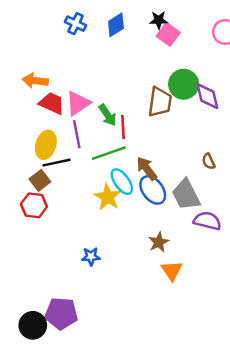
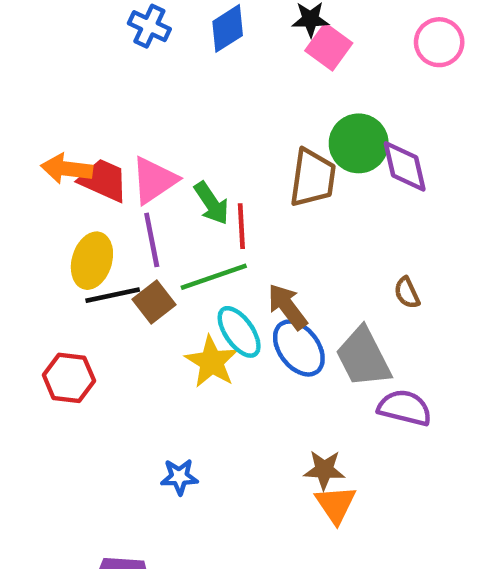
orange arrow: (35, 81) -> (67, 169), moved
brown square: (40, 180) -> (154, 302), moved
brown star: (159, 242) -> (324, 470), moved, turned 30

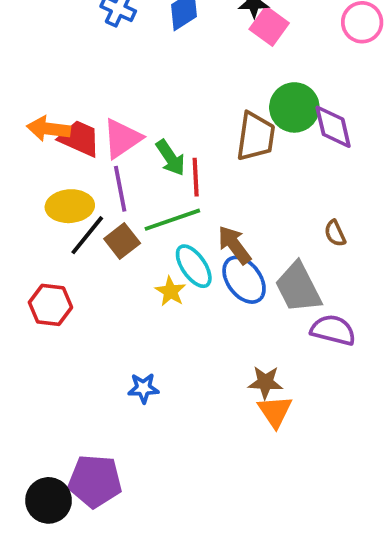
yellow ellipse: (92, 261) -> (70, 206), turned 69
black line: (113, 295) -> (87, 235), turned -39
yellow star: (212, 362) -> (170, 291), size x0.7

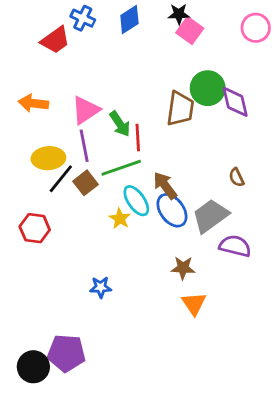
red trapezoid: (79, 138) -> (55, 40), moved, turned 120
gray trapezoid: (298, 287) -> (210, 216), turned 81
brown star: (265, 382) -> (183, 268), moved

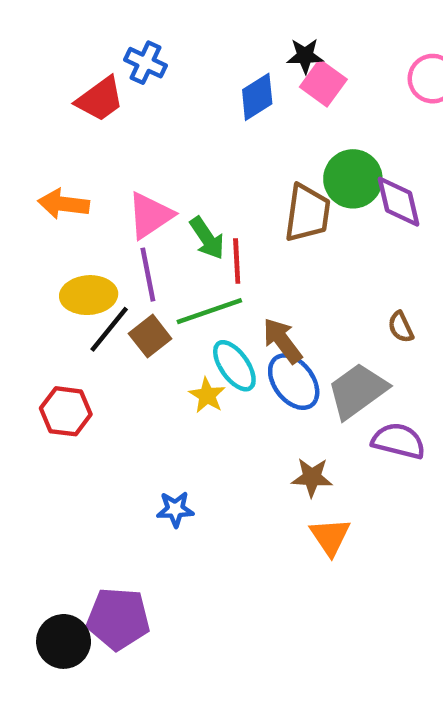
blue diamond: (129, 20) -> (257, 97), moved

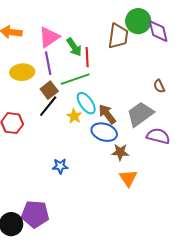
black line: (109, 329) -> (48, 106), moved
brown arrow: (282, 341) -> (107, 114), moved
blue ellipse: (294, 382) -> (104, 132), moved, turned -35

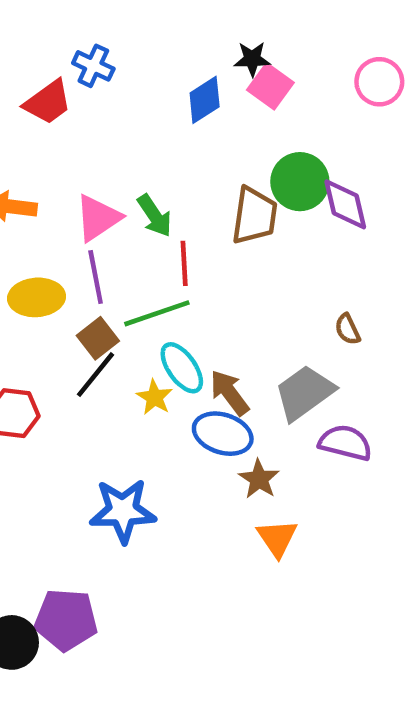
green arrow: (74, 47) -> (155, 216), moved
brown star: (120, 152) -> (259, 479), turned 30
blue star: (60, 166) -> (123, 511), size x1.8

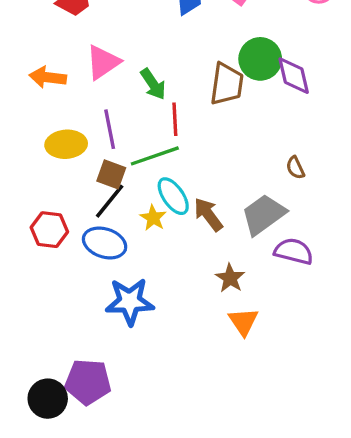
pink triangle: (98, 218) -> (103, 62), moved
brown square: (98, 338) -> (111, 174), turned -32
blue ellipse: (223, 434) -> (105, 243), moved

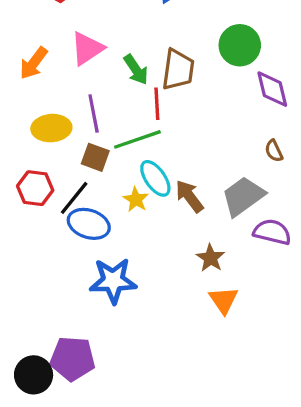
purple diamond: (294, 76) -> (272, 89), moved
orange arrow: (48, 77) -> (34, 63), turned -60
brown trapezoid: (227, 84) -> (178, 70), moved
black line: (110, 201) -> (74, 198), moved
red hexagon: (49, 230) -> (35, 188), moved

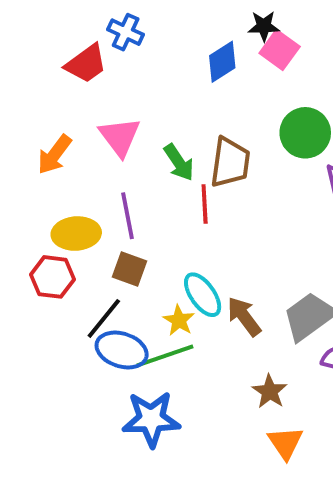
pink triangle: (87, 48) -> (120, 137), turned -33
green line: (137, 139) -> (165, 356), moved
red hexagon: (35, 188) -> (52, 277), moved

